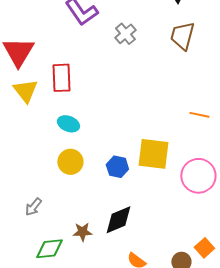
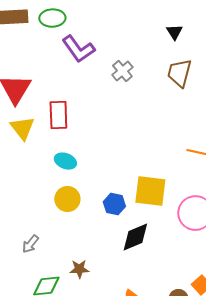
black diamond: (118, 220) -> (135, 237), moved

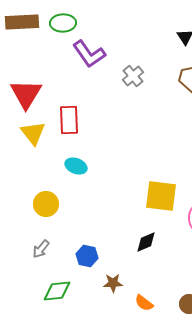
yellow circle: (67, 199) -> (46, 204), moved
blue hexagon: (114, 204) -> (87, 256), moved
black diamond: (135, 237) -> (146, 242), size x0.7
brown star: (79, 269) -> (113, 283), moved

